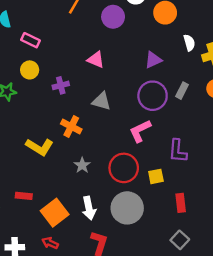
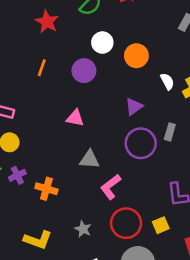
purple cross: (61, 85) -> (17, 175), moved
orange cross: (71, 127) -> (46, 189), moved
pink L-shape: (140, 131) -> (111, 187), moved
yellow L-shape: (40, 147) -> (38, 240), moved

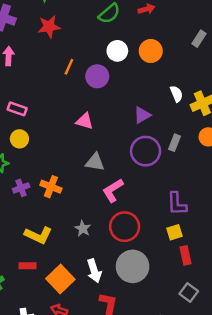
red star: (47, 22) -> (49, 27), moved, turned 30
orange circle: (136, 56) -> (151, 51), moved
orange line: (42, 68) -> (69, 67), moved
purple cross: (17, 175) -> (21, 188), moved
yellow square: (161, 225) -> (175, 232), moved

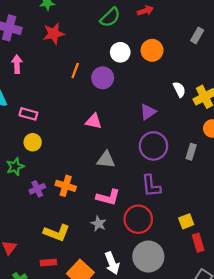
gray rectangle: (175, 143) -> (191, 152), moved
pink L-shape: (113, 190) -> (108, 197), moved, turned -130
purple L-shape: (177, 204) -> (151, 186), moved

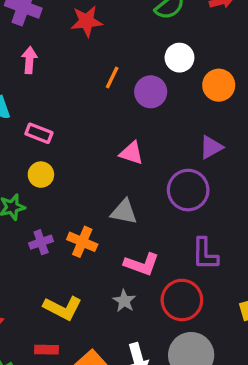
orange circle: (152, 50) -> (219, 85), moved
purple circle: (153, 146) -> (188, 190), moved
gray triangle: (106, 160) -> (124, 212), moved

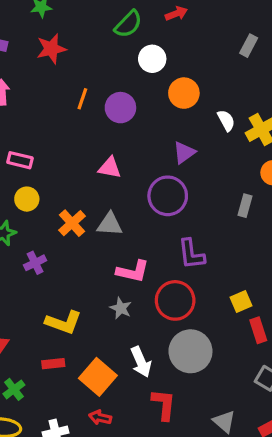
white circle: (179, 58) -> (152, 59), moved
orange cross: (82, 242) -> (72, 223), moved, turned 32

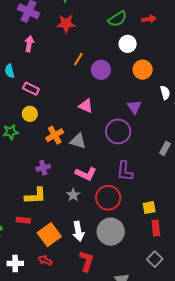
purple triangle: (184, 153) -> (134, 107), turned -42
purple cross: (35, 263) -> (43, 168), moved
yellow L-shape: (63, 322) -> (35, 196), turned -35

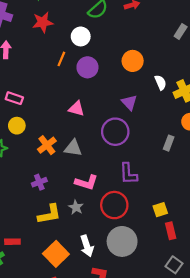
white circle: (128, 44) -> (81, 36), moved
yellow L-shape: (35, 196) -> (49, 214), moved
red rectangle: (23, 220) -> (12, 242), moved

